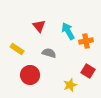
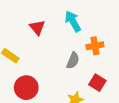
cyan arrow: (68, 31) -> (73, 21), moved
gray semicircle: (49, 53) -> (73, 61), moved, turned 96

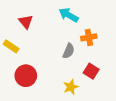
cyan arrow: (73, 21) -> (69, 15), turned -30
red triangle: (37, 27) -> (26, 22), moved

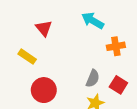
gray semicircle: (69, 51) -> (93, 78), moved

